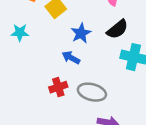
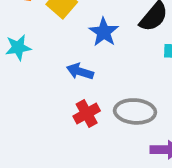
blue arrow: (71, 58) -> (80, 71), moved

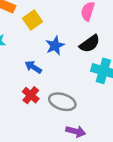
red cross: (87, 113) -> (31, 95), turned -35

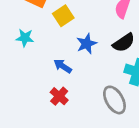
gray ellipse: (62, 102) -> (114, 100), moved, turned 40

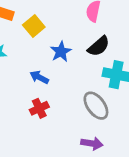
red cross: (59, 96) -> (39, 108), turned 30

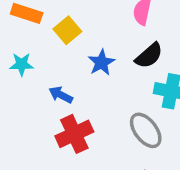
blue arrow: (39, 77) -> (61, 95), moved
red cross: (39, 108) -> (74, 134), size x1.5

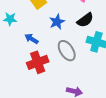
gray ellipse: (146, 130) -> (67, 51), moved

